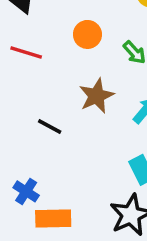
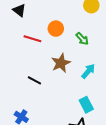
red line: (26, 52) -> (32, 39), moved

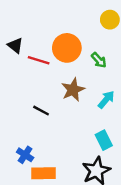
black triangle: (19, 10) -> (15, 45), moved
orange circle: (56, 29) -> (67, 48), size x1.5

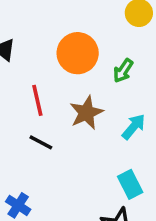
red line: (39, 60) -> (37, 100), moved, turned 60
green arrow: (99, 60) -> (123, 71), turned 77

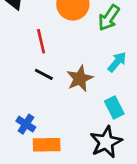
green arrow: (123, 71) -> (109, 18), size x1.4
brown star: (86, 113) -> (80, 79), moved

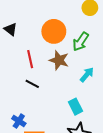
brown star: (80, 79) -> (59, 60), moved, turned -30
cyan rectangle: (114, 108) -> (75, 107), moved

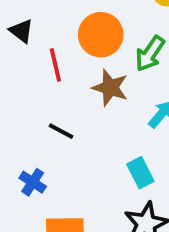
red line: (30, 59) -> (55, 65), moved
blue cross: (19, 121) -> (33, 182), moved

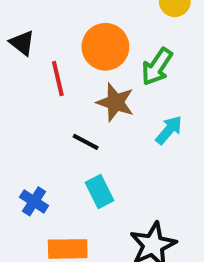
black line: (61, 131) -> (86, 142), moved
cyan rectangle: (140, 173) -> (99, 191), moved

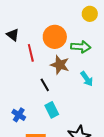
green arrow: (157, 67) -> (81, 47), turned -120
cyan arrow: (169, 130) -> (87, 79), turned 105
black line: (86, 142) -> (45, 85), turned 32

